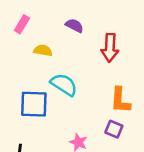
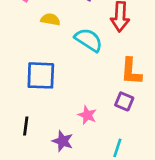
cyan semicircle: (64, 85) -> (89, 40), moved

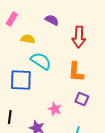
cyan semicircle: (89, 40) -> (41, 61), moved
orange L-shape: (131, 71) -> (76, 72), moved

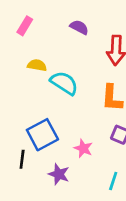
yellow semicircle: (28, 39) -> (37, 65), moved
blue square: (21, 80) -> (42, 135), moved, turned -30

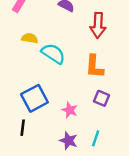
black line: (22, 159) -> (23, 128), moved
purple star: (59, 174) -> (69, 141), moved

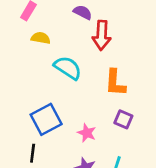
red arrow: (98, 25) -> (102, 35), moved
yellow semicircle: (30, 38) -> (41, 38), moved

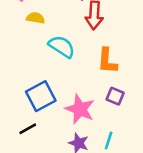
pink star: (87, 133) -> (80, 109), size x1.6
black line: (33, 153) -> (28, 129), turned 54

